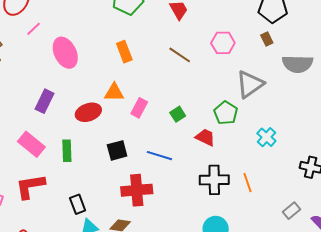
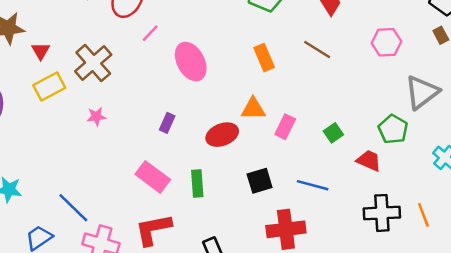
brown line: (180, 55) -> (317, 50), moved
purple rectangle: (45, 101) -> (167, 123), size x0.7

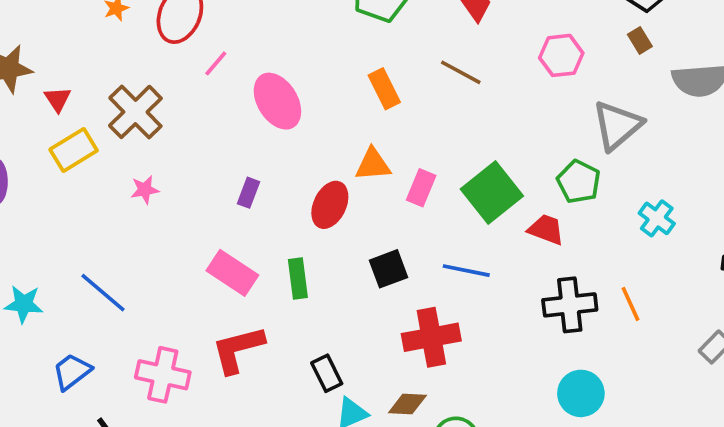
green square: (333, 133) -> (492, 192), size x2.0
red ellipse: (222, 135) -> (330, 205), turned -40
blue line: (73, 208) -> (103, 293), moved

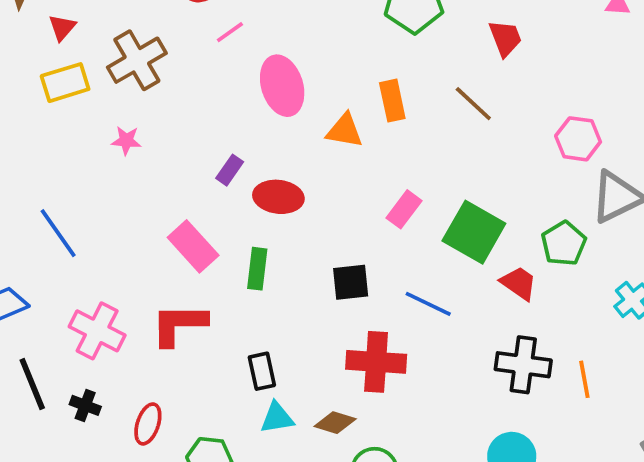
pink hexagon: (561, 55) -> (578, 139), moved
orange triangle: (373, 164) -> (344, 131), moved
green square: (492, 192) -> (474, 232), turned -36
red ellipse: (330, 205) -> (278, 197), moved, turned 57

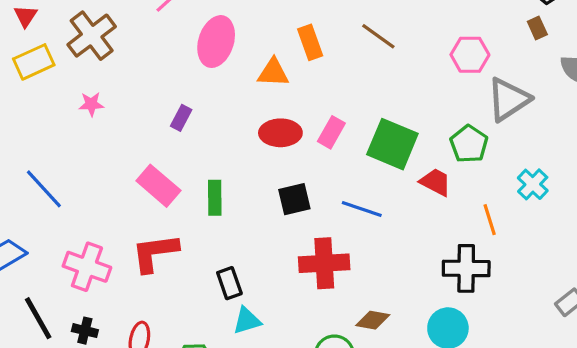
pink ellipse: (282, 86) -> (216, 42), turned 42
red ellipse: (278, 197) -> (280, 133), moved
black cross: (523, 365) -> (466, 268), moved
orange line: (584, 379) -> (490, 220), moved
brown diamond: (335, 423) -> (373, 320), moved

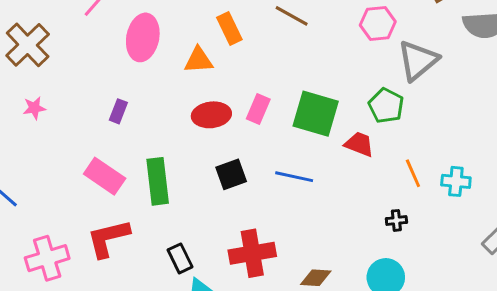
cyan cross: (533, 184) -> (456, 181), moved, turned -32
green rectangle: (215, 198) -> (158, 181), size x1.4
red cross: (324, 263) -> (252, 253), moved
pink cross: (87, 267) -> (47, 258), turned -30
black cross: (466, 268) -> (396, 220), size x0.5

